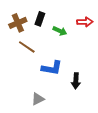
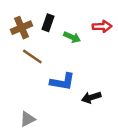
black arrow: (76, 81) -> (91, 97), turned 70
gray triangle: (38, 99) -> (28, 119), moved

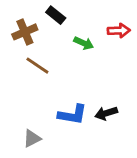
black rectangle: (48, 23) -> (56, 15), moved, turned -70
blue L-shape: (62, 82) -> (72, 115), moved

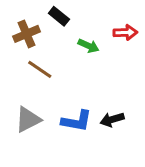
gray triangle: (32, 138) -> (28, 120), moved, size x1.4

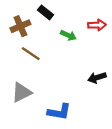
black arrow: (112, 120) -> (97, 78), moved
blue L-shape: (77, 121) -> (59, 112), moved

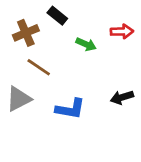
gray triangle: (22, 92) -> (19, 99), moved
blue L-shape: (59, 112) -> (70, 109), moved

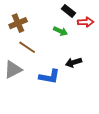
black rectangle: (57, 16) -> (69, 11), moved
black arrow: (122, 97) -> (74, 62), moved

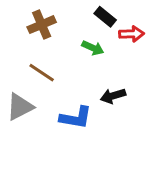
brown cross: (18, 23) -> (42, 25), moved

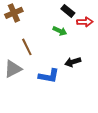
brown cross: (42, 25) -> (14, 13), moved
brown line: (42, 73) -> (27, 47), turned 30

